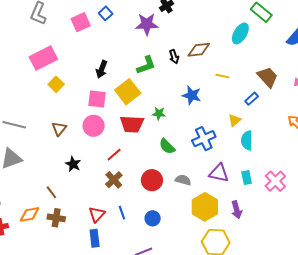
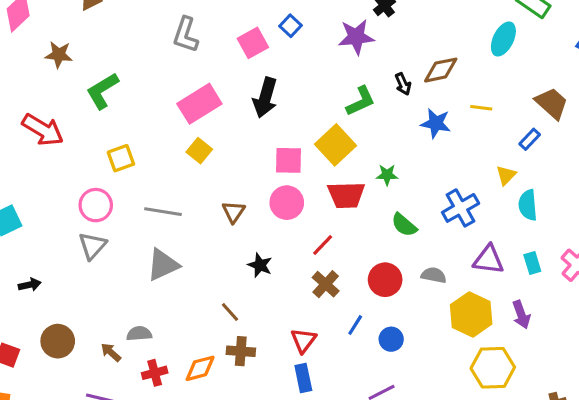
black arrow: (102, 69) -> (265, 98), moved, size x1.4
yellow square: (56, 84) -> (199, 151), moved
blue star: (192, 95) -> (436, 123), moved
blue line: (122, 213) -> (355, 325), moved, turned 56
orange diamond: (29, 214) -> (200, 368), moved

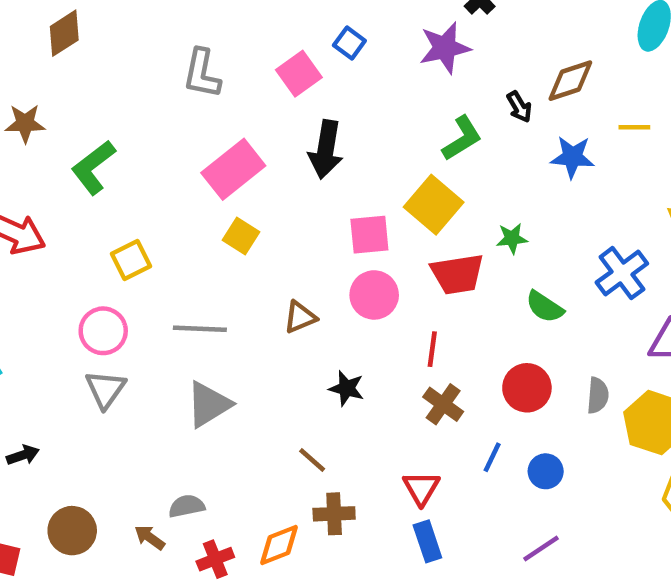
brown triangle: (233, 212) -> (300, 317), turned 40
red line: (323, 245) -> (432, 349), turned -30
gray semicircle: (434, 275) -> (598, 395), moved, turned 90

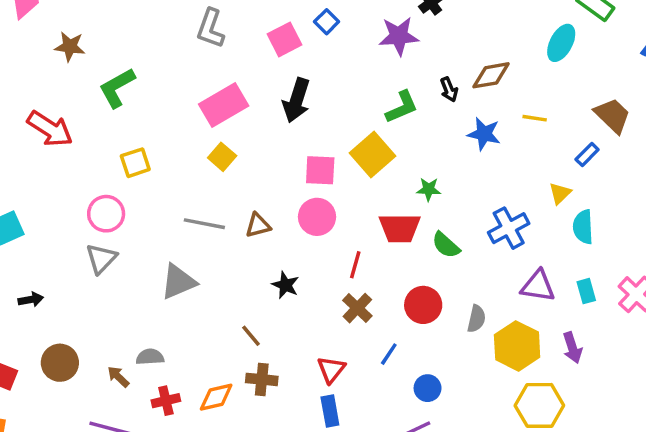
red trapezoid: (457, 274) -> (400, 228), moved
gray line: (200, 329) -> (204, 224), moved
blue circle: (546, 471) -> (428, 388), moved

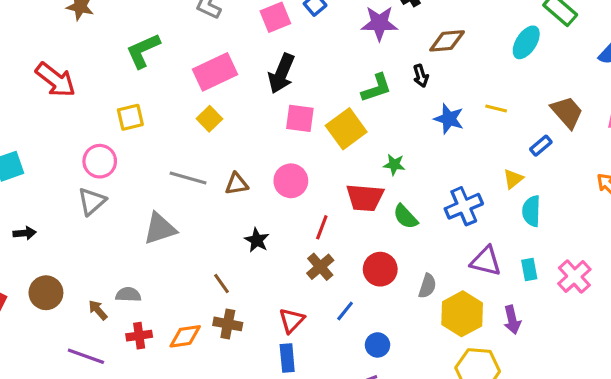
brown diamond: (491, 75) -> (447, 41), moved
green L-shape: (117, 88) -> (143, 51), moved
pink square: (320, 170) -> (300, 118), moved

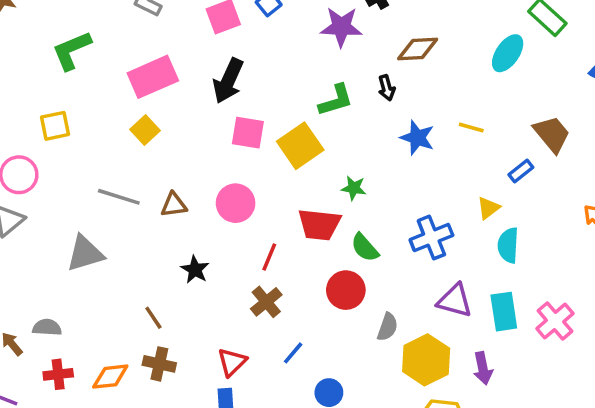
red circle: (380, 269) -> (346, 290), moved
cyan rectangle: (529, 269) -> (504, 312), size x1.5

